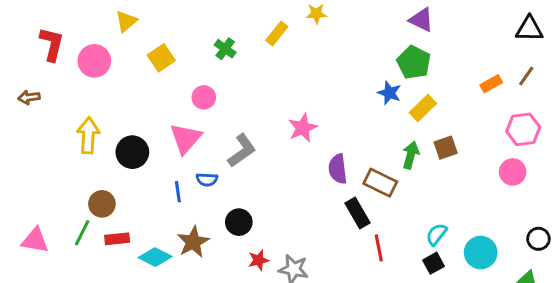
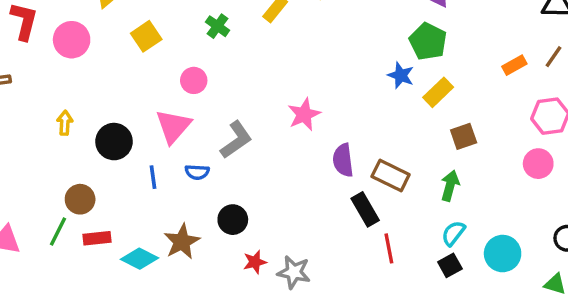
yellow arrow: (88, 135) -> (65, 123), size x0.6
green arrow: (411, 155) -> (450, 186), moved
blue line: (178, 192) -> (153, 177), moved

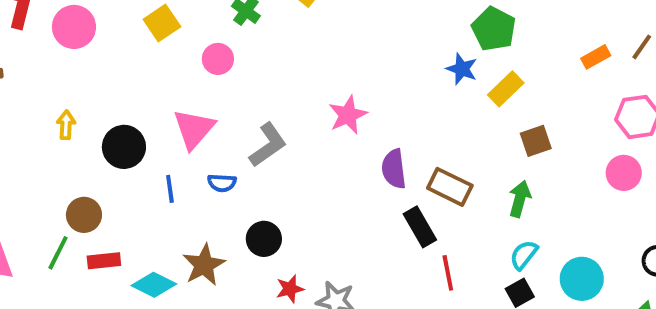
pink circle: (194, 80) -> (218, 59), moved

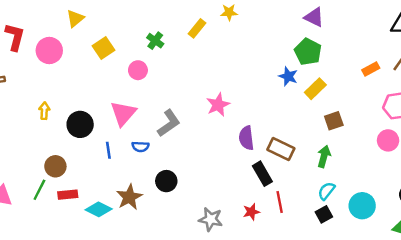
red star: (290, 289) -> (251, 212), moved

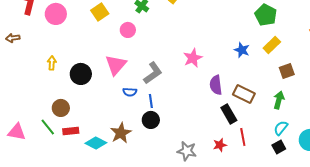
blue star: (288, 76) -> (242, 50), moved
blue line: (108, 150) -> (151, 101), moved
green line: (39, 190) -> (48, 127), turned -66

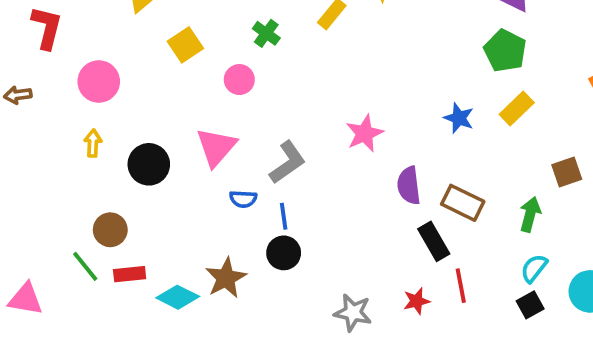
pink circle: (56, 14) -> (99, 81), moved
brown square: (287, 71) -> (567, 172), moved
pink triangle: (17, 132) -> (26, 299), moved

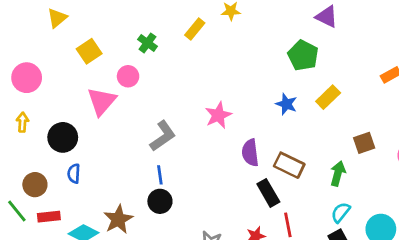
green pentagon: (505, 51) -> (303, 55), moved
pink triangle: (216, 147) -> (102, 101), moved
blue semicircle: (243, 199) -> (74, 174), moved, turned 90

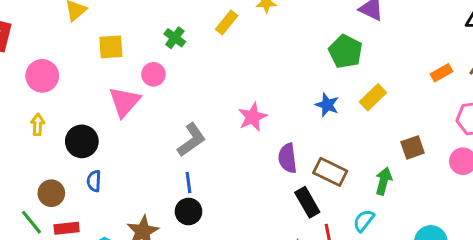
yellow square: (89, 51) -> (111, 47), turned 30
cyan semicircle: (341, 212) -> (364, 221), moved

